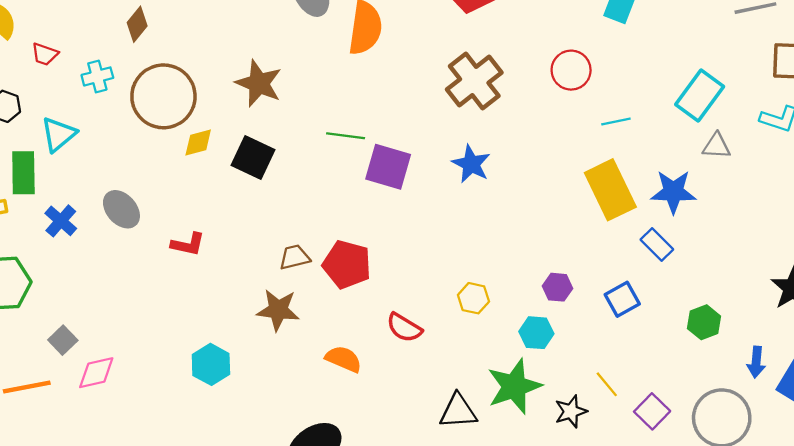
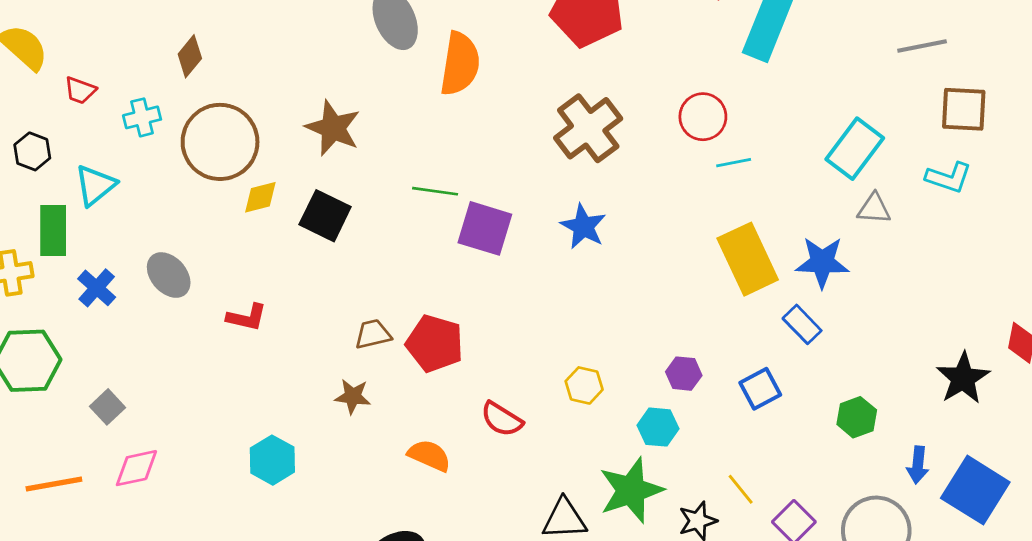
cyan line: (616, 122) -> (734, 163), moved
brown star: (278, 310) -> (353, 396), size x0.7
gray square: (63, 340) -> (107, 407), moved

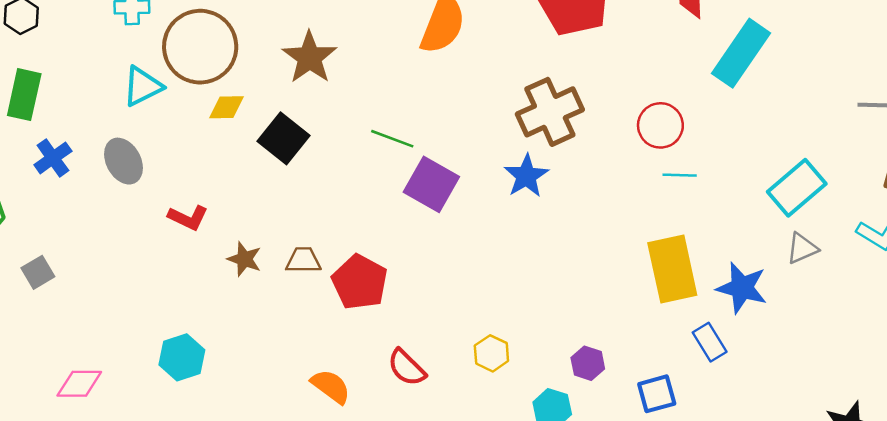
cyan triangle: (95, 185) -> (143, 86), moved
gray triangle: (874, 209) -> (802, 248), turned -40
blue star: (583, 226) -> (526, 176), moved
brown star: (353, 396) -> (244, 259), moved
pink diamond: (136, 468) -> (79, 384), moved

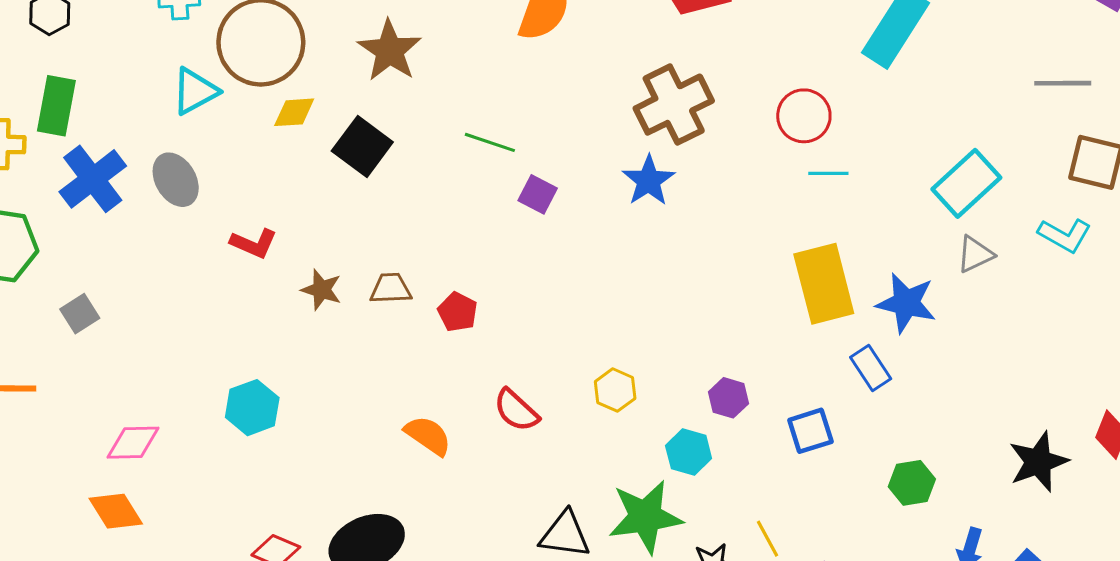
blue cross: (53, 158) -> (93, 179), size x1.5
purple square: (431, 184) -> (538, 194), size x0.6
red pentagon: (360, 282) -> (458, 312), size x0.6

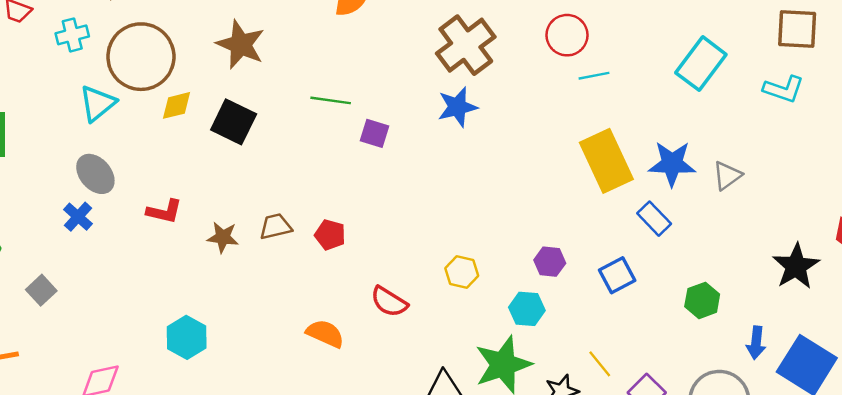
blue cross: (93, 179) -> (78, 217), moved, size x0.6
blue star: (649, 181) -> (457, 107), turned 30
gray triangle: (975, 254) -> (727, 176), moved

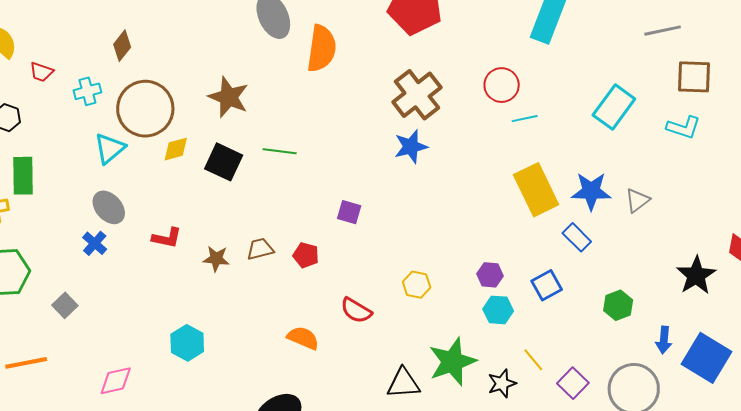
green line: (331, 100) -> (280, 151), moved
purple square: (375, 133) -> (349, 212), moved
cyan hexagon: (527, 309) -> (498, 310), moved

